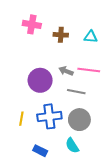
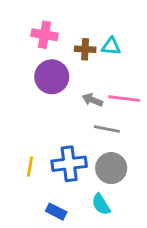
cyan triangle: (91, 37) -> (111, 46), moved
purple circle: (40, 80) -> (52, 77), moved

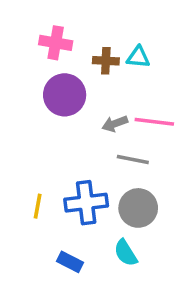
gray arrow: (92, 100) -> (115, 124), turned -42

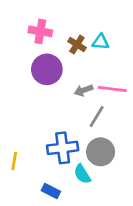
brown cross: (106, 61) -> (77, 45), turned 30
gray line: (133, 160) -> (97, 116), turned -70
yellow line: (38, 206) -> (14, 161), moved
cyan semicircle: (126, 253) -> (82, 174), moved

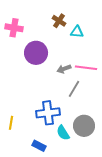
pink cross: (40, 31) -> (14, 28), moved
brown cross: (77, 45) -> (59, 21), moved
gray circle: (101, 152) -> (84, 126), moved

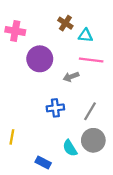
pink line: (86, 68) -> (91, 60), moved
gray line: (74, 89) -> (90, 111), moved
blue cross: (48, 113) -> (55, 108), moved, size x0.7

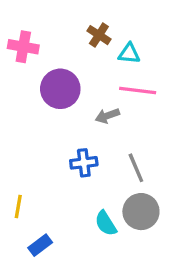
gray line: (90, 111) -> (136, 168), turned -54
blue rectangle: (43, 163) -> (40, 245), moved, turned -64

